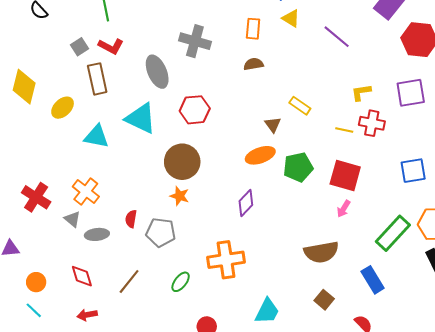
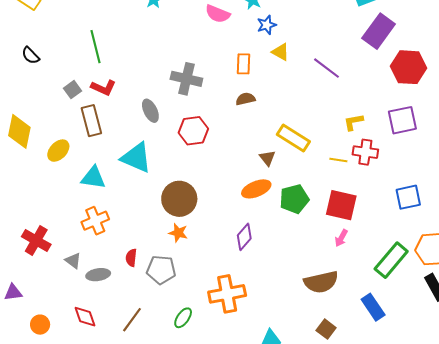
gray ellipse: (157, 72) -> (150, 111), size x0.7
yellow rectangle: (300, 106) -> (293, 138), size x1.5
red hexagon: (195, 110) -> (193, 131), moved
orange cross: (86, 192) -> (95, 221), moved, turned 32

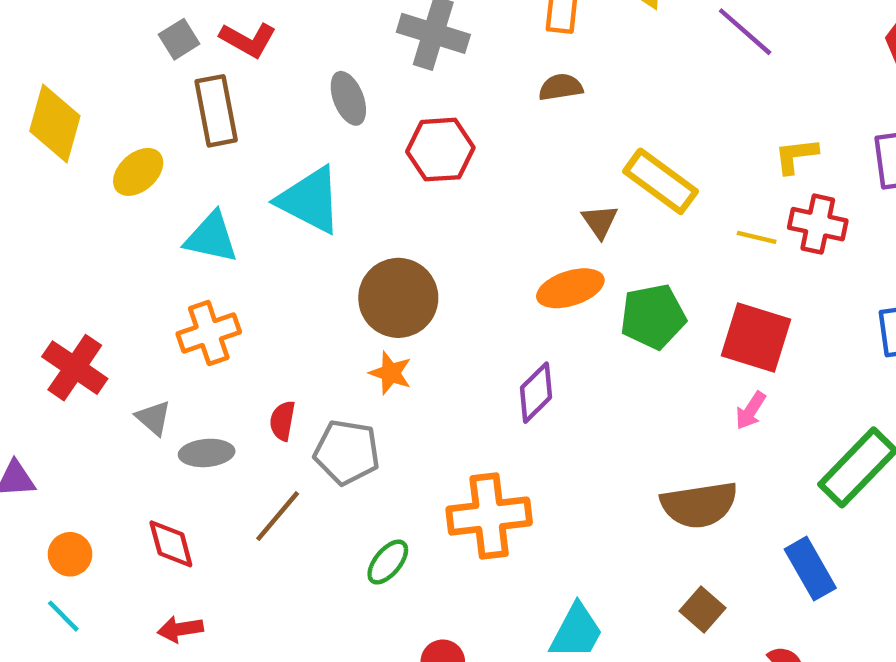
brown line: (132, 320) -> (278, 516), moved

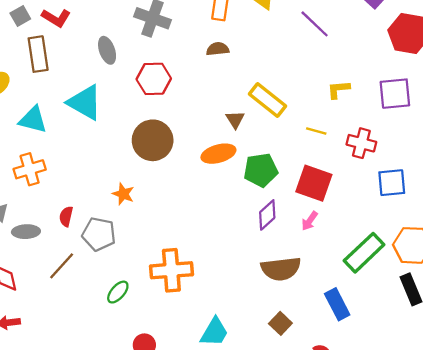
red cross: (818, 224) -> (361, 143), moved
brown circle: (398, 298) -> (153, 140), moved
purple diamond: (536, 393) -> (267, 215), moved

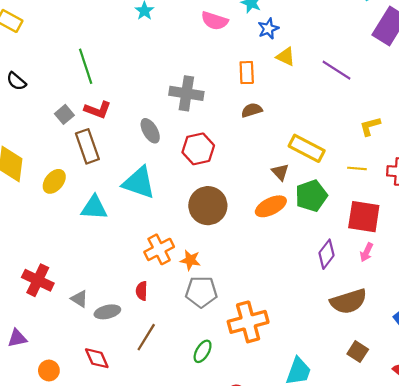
orange cross: (30, 169) -> (159, 249), moved
green pentagon: (261, 170) -> (311, 196), moved
gray pentagon: (99, 234) -> (201, 292), moved

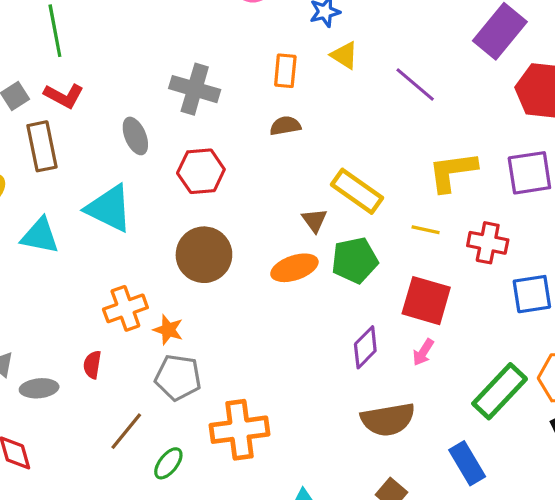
yellow L-shape: (370, 126) -> (452, 172), size x1.6
brown line: (146, 337) -> (126, 431), moved

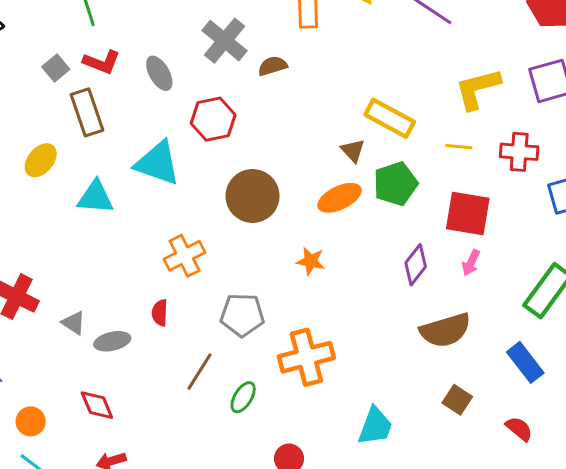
gray cross: (195, 89) -> (225, 41), turned 30
brown semicircle: (285, 126) -> (273, 66), moved
gray ellipse: (135, 136) -> (159, 73), moved
red hexagon: (201, 171) -> (213, 119), moved
orange star: (168, 330) -> (311, 261), moved

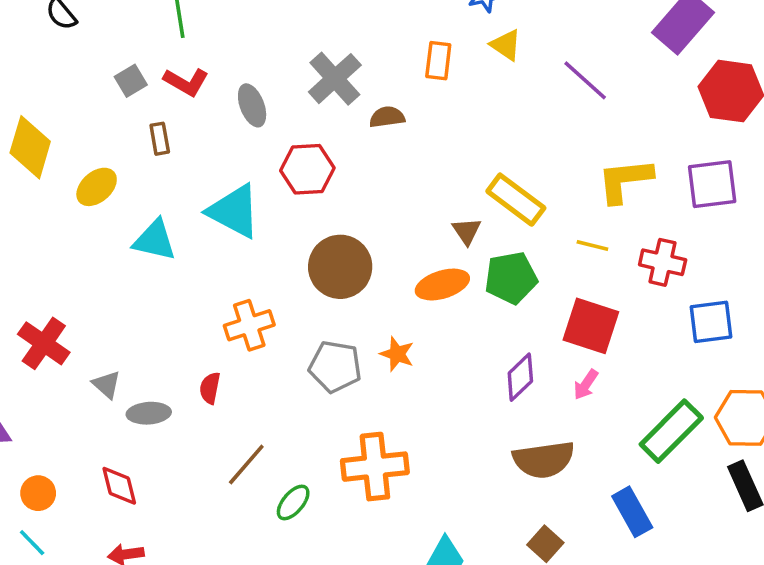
brown rectangle: (87, 112) -> (160, 139), size x0.6
gray pentagon: (242, 315) -> (335, 367), moved

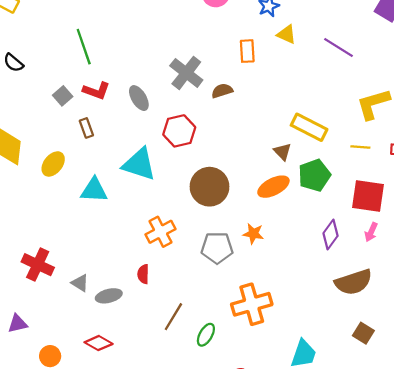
red diamond: (119, 486) -> (99, 343), turned -36

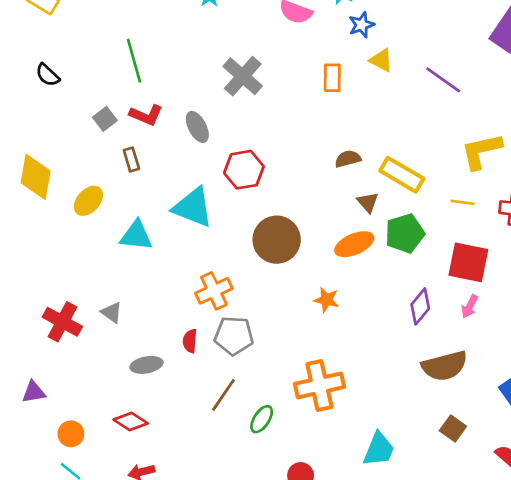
gray cross: (186, 73) -> (243, 76), moved
brown semicircle: (222, 91) -> (348, 159), moved
gray pentagon: (217, 248) -> (234, 336), moved
gray triangle: (80, 283) -> (112, 312), moved

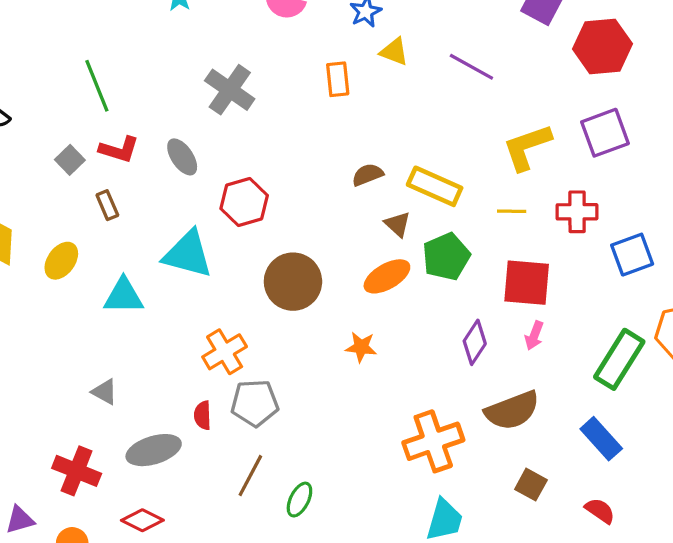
red cross: (62, 322) -> (77, 471), moved
gray ellipse: (146, 365) -> (154, 450), size x1.4
orange cross: (319, 385) -> (433, 441), moved
purple triangle: (34, 392) -> (20, 520), moved

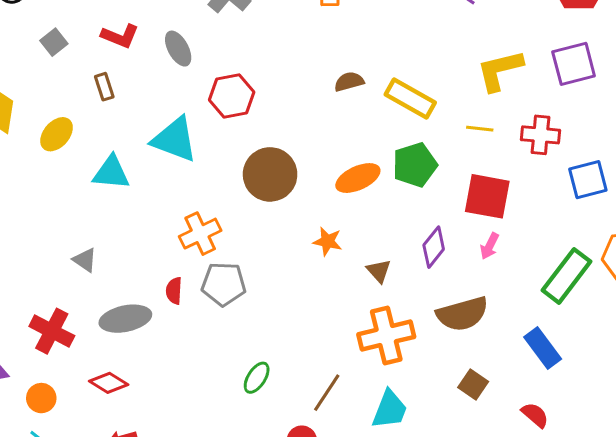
gray square: (70, 160) -> (54, 42), moved
brown triangle: (398, 224) -> (379, 271), moved
brown line: (250, 476) -> (327, 393), moved

